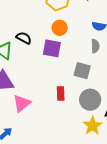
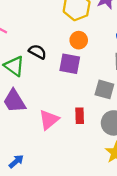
pink triangle: (22, 103) -> (49, 120), moved

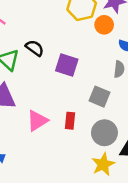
orange circle: (79, 40) -> (104, 25), moved

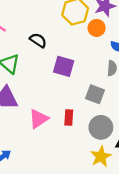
black semicircle: (35, 48) -> (38, 40), moved

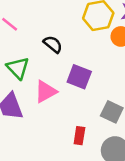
pink triangle: (39, 119) -> (46, 92), moved

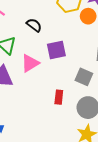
purple square: (79, 77) -> (56, 50), turned -30

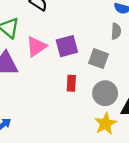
purple square: (56, 50) -> (67, 46), moved

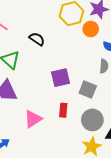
pink triangle: (36, 47) -> (33, 119), moved

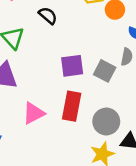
gray square: (88, 90) -> (105, 71), moved
red rectangle: (63, 110) -> (72, 106), size x1.6

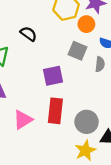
gray square: (105, 71) -> (77, 51), moved

